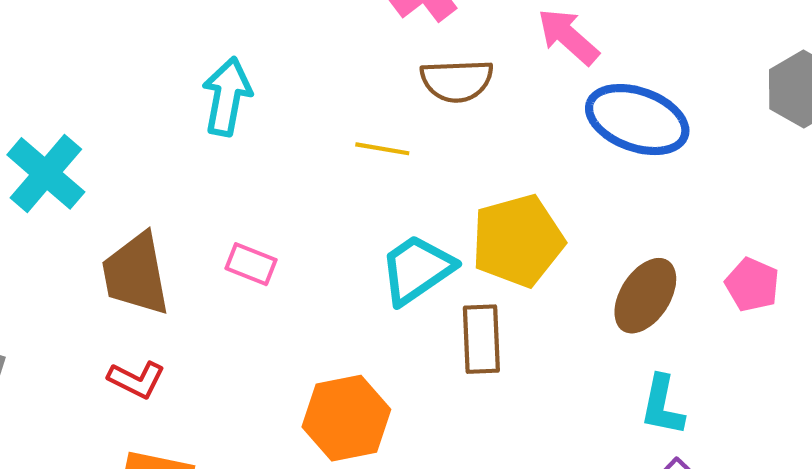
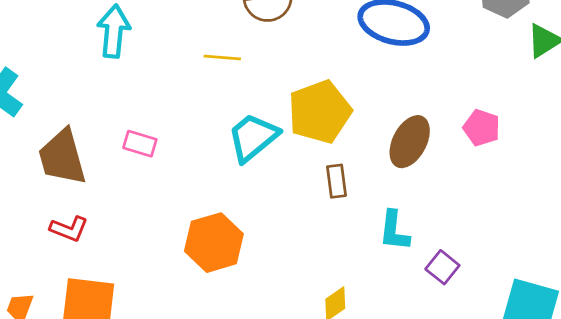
brown rectangle: (481, 339) -> (337, 181), moved, size x0.7
cyan L-shape: (662, 405) -> (394, 231), moved

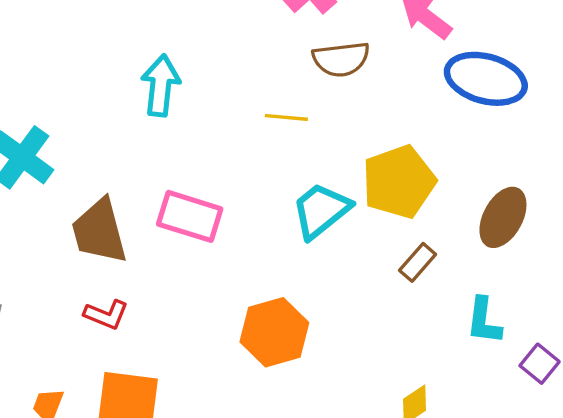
pink rectangle: (140, 144) -> (190, 216), size x1.6
brown rectangle: (337, 181) -> (418, 262), turned 48

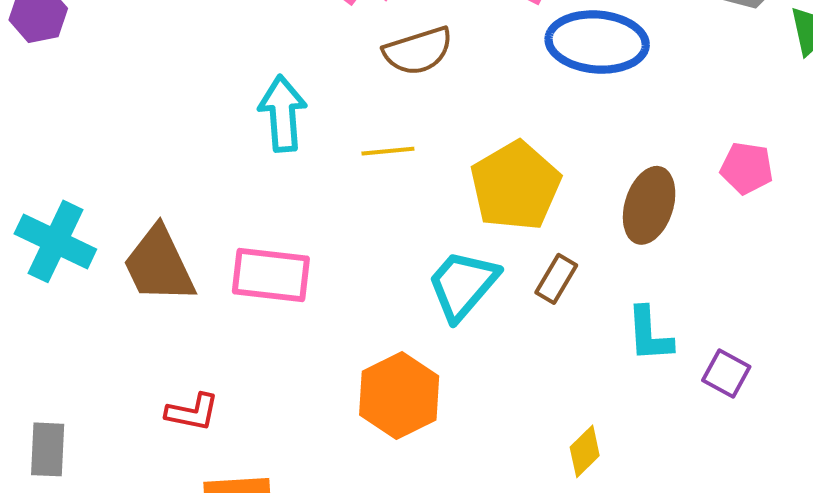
cyan arrow: (160, 85) -> (283, 114), moved
yellow line: (286, 117) -> (388, 151), moved
cyan trapezoid: (321, 211) -> (463, 285), moved
brown trapezoid: (99, 231) -> (159, 265), moved

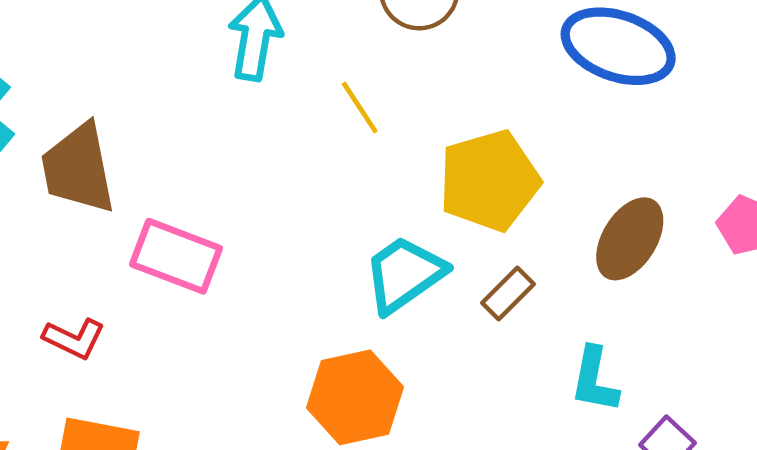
yellow line: (388, 151) -> (360, 108), turned 48
pink rectangle: (271, 275) -> (176, 256), moved
orange hexagon: (399, 396) -> (355, 397), moved

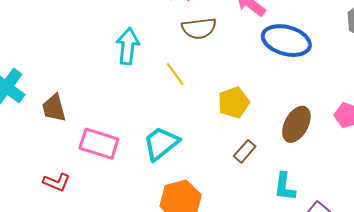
brown trapezoid: (78, 168) -> (54, 108), size x0.7
yellow pentagon: (489, 181) -> (234, 103), size x0.7
cyan trapezoid: (404, 274) -> (161, 143), moved

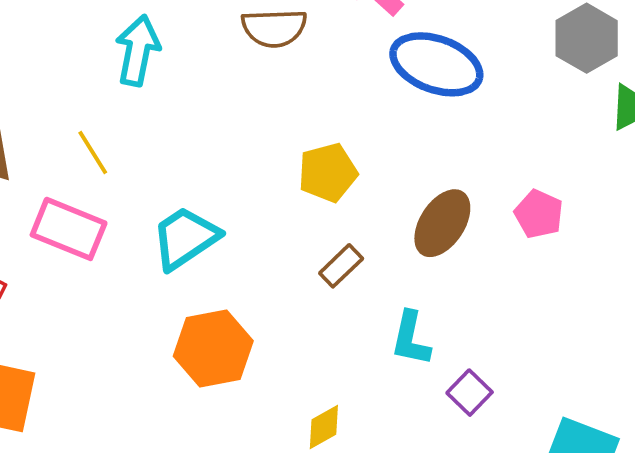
yellow line: (175, 74) -> (93, 152), moved

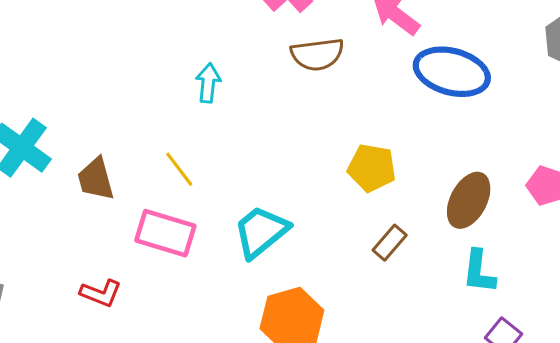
cyan arrow: (138, 50) -> (208, 83), size x0.7
yellow pentagon: (328, 173) -> (372, 168), turned 30
cyan L-shape: (411, 339) -> (479, 272), moved

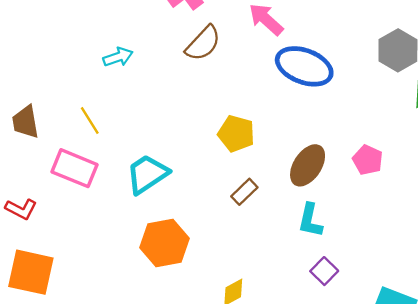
brown semicircle: (317, 54) -> (203, 43), turned -45
cyan arrow: (208, 83) -> (118, 57), turned 60

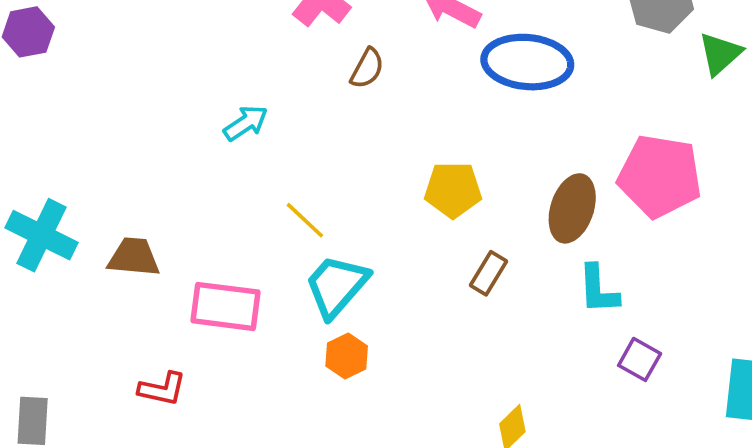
brown semicircle: (203, 43) -> (367, 68), size x0.7
yellow line: (90, 121) -> (305, 220), moved
brown trapezoid: (25, 122) -> (134, 257), turned 120
pink pentagon: (368, 160) -> (660, 176), size x1.8
orange hexagon: (164, 243) -> (347, 356), moved, size x0.6

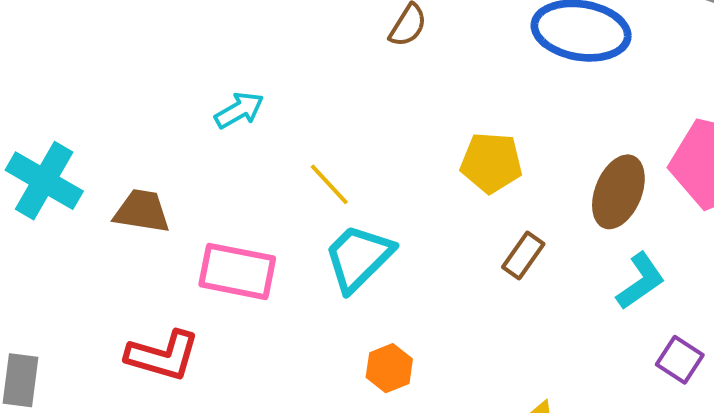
cyan arrow: (246, 123) -> (239, 110), moved
cyan L-shape: (598, 289) -> (640, 281), turned -126
orange hexagon: (347, 356) -> (389, 368), moved
red L-shape: (162, 389) -> (163, 356), size x1.4

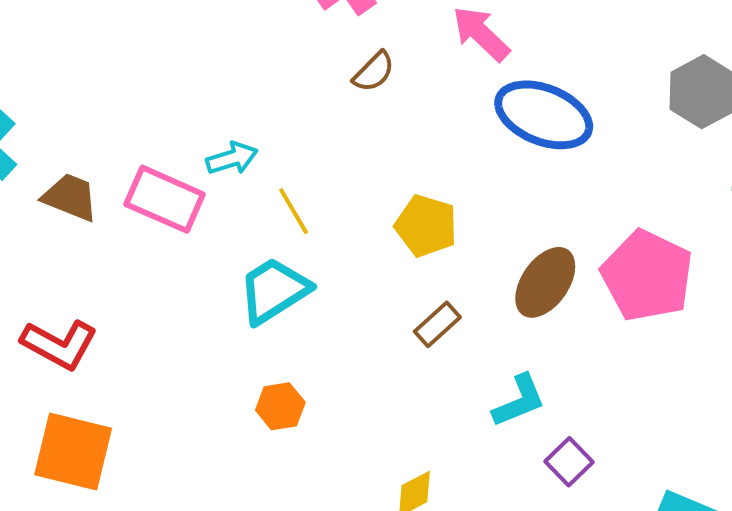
cyan arrow: (239, 110) -> (232, 158), moved
yellow line: (329, 184) -> (294, 211), moved
pink rectangle: (237, 271) -> (165, 199), moved
cyan L-shape: (640, 281) -> (519, 401), moved

